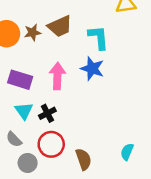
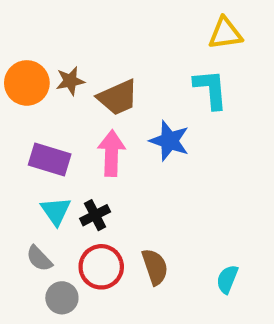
brown trapezoid: (60, 26) -> (118, 97), moved
cyan L-shape: (98, 37) -> (211, 89), moved
brown semicircle: (84, 159) -> (155, 267), moved

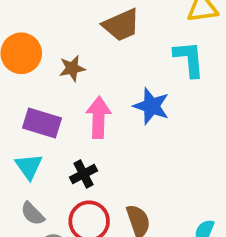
brown star: (70, 81) -> (72, 68), moved
brown trapezoid: (118, 97) -> (121, 25), moved
cyan triangle: (56, 211) -> (29, 166), moved

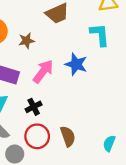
pink arrow: (99, 117) -> (43, 71), turned 35

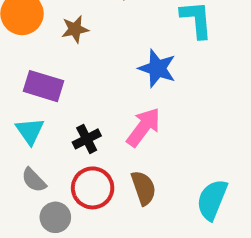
pink arrow: (43, 71) -> (144, 127), moved
cyan semicircle: (109, 143) -> (212, 200), size x1.5

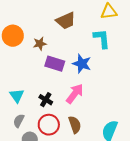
purple rectangle: (44, 86) -> (55, 64), moved
black cross: (87, 139) -> (46, 100), turned -32
gray semicircle: (34, 180) -> (19, 121), turned 72

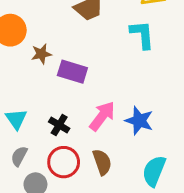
brown star: (40, 44) -> (41, 54), moved
blue star: (82, 64) -> (139, 121), moved

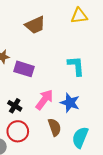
cyan L-shape: (142, 35) -> (76, 66), moved
brown semicircle: (102, 162) -> (55, 127), moved

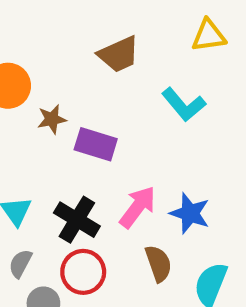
cyan L-shape: (76, 66) -> (184, 105), moved, turned 145
black cross: (15, 106) -> (77, 220), size x1.5

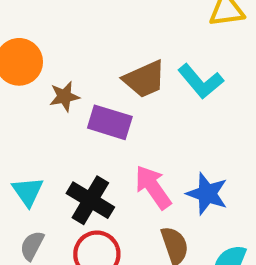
brown trapezoid: (119, 54) -> (144, 79), moved
pink arrow: (138, 207) -> (153, 187), turned -72

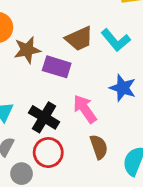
brown star: (64, 96) -> (27, 50), size x1.4
blue star: (207, 194) -> (123, 88), moved

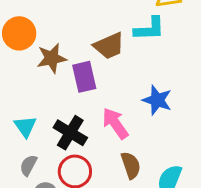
cyan L-shape: (116, 40) -> (149, 29), moved, turned -52
purple rectangle: (57, 67) -> (84, 77), turned 60

